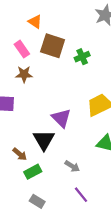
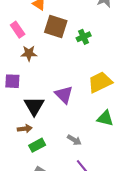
pink rectangle: (22, 49) -> (18, 30), moved
black triangle: (44, 140) -> (34, 106), moved
brown arrow: (20, 154) -> (25, 129), turned -48

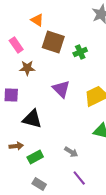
purple triangle: (64, 95) -> (61, 89), moved
black triangle: (34, 106) -> (32, 119), turned -45
brown arrow: (25, 129) -> (16, 146), moved

